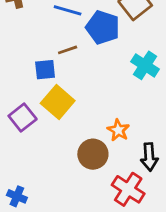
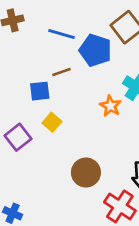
yellow square: (58, 102) -> (52, 122), size x0.6
orange star: (118, 130) -> (110, 106), moved

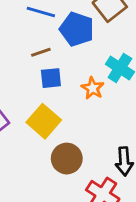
blue square: (40, 91) -> (51, 78), moved
yellow square: (52, 122) -> (44, 121), moved, size x1.6

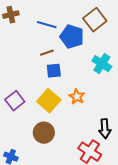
orange star: (93, 88) -> (77, 97), moved
brown circle: (67, 159) -> (44, 133), moved

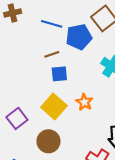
blue pentagon: (72, 37) -> (79, 37), turned -30
purple square: (15, 101) -> (17, 118), moved

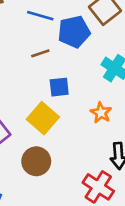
blue square: (59, 74) -> (59, 87), moved
orange star: (84, 102) -> (101, 113), moved

